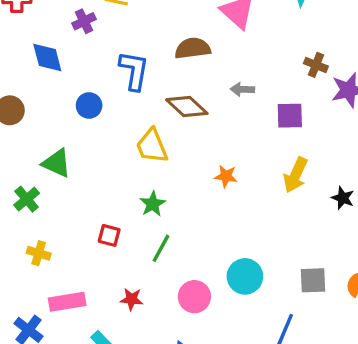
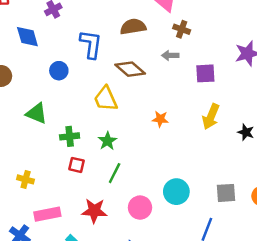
brown cross: (316, 65) -> (182, 29), moved
green cross: (27, 199) -> (70, 136), moved, turned 36
red star: (132, 299) -> (94, 211), size x1.5

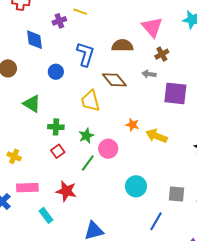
brown cross: (182, 29) -> (162, 54), turned 32
purple square: (205, 73) -> (175, 93), size x1.4
yellow arrow: (211, 117) -> (157, 136), moved, turned 80
red square: (76, 165) -> (58, 151), turned 32
pink circle: (140, 208) -> (108, 149), moved

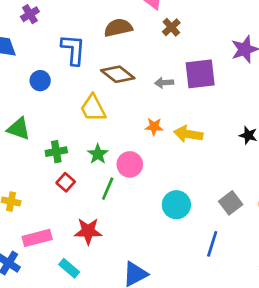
gray arrow: (149, 74) -> (164, 83), moved
gray square: (176, 194) -> (231, 203), turned -30

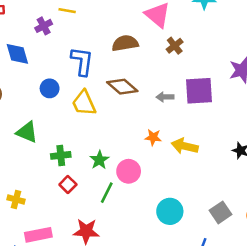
yellow trapezoid: (93, 108) -> (84, 103), moved

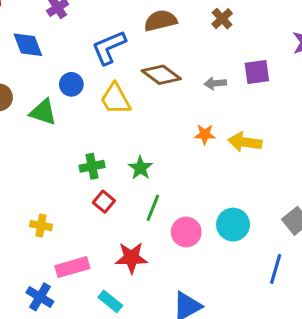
blue L-shape: (82, 61) -> (109, 47), turned -116
purple square: (199, 91) -> (257, 72), size x0.7
green triangle: (27, 132) -> (43, 112), moved
pink circle: (129, 171) -> (186, 232), moved

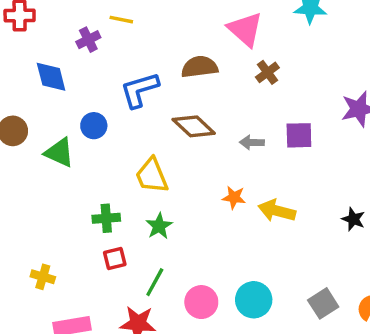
yellow trapezoid: (115, 99) -> (152, 176), moved
red square: (104, 202) -> (115, 258), turned 30
green line: (153, 208) -> (155, 282), moved

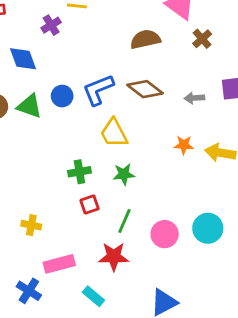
blue L-shape: (140, 90) -> (98, 90), moved
green triangle: (59, 153) -> (29, 106), moved
green star: (159, 226) -> (124, 174), turned 30

